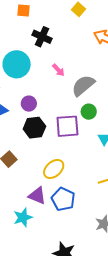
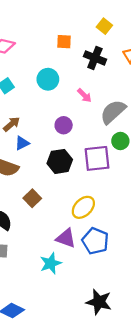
orange square: (23, 10) -> (64, 42), moved
black cross: (42, 37) -> (95, 58), moved
cyan circle: (17, 64) -> (48, 79), moved, size x0.7
purple circle: (29, 104) -> (64, 125), moved

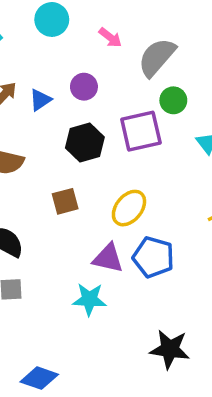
blue triangle: (22, 143) -> (40, 100), moved
brown square: (32, 198) -> (65, 201), moved, turned 36
cyan star: (51, 263) -> (89, 299), turned 30

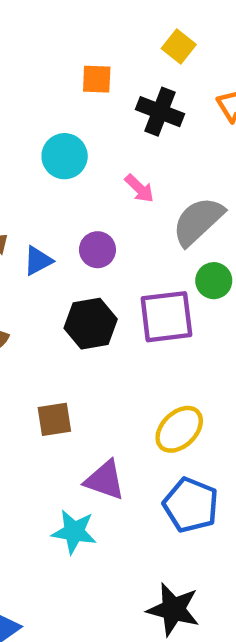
brown square: (65, 201) -> (54, 419), moved
yellow ellipse: (129, 208) -> (179, 429), moved
blue pentagon: (153, 257) -> (191, 505), moved

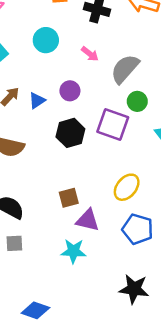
purple square: (166, 317) -> (113, 124), turned 32
brown square: (54, 419) -> (69, 198), moved

